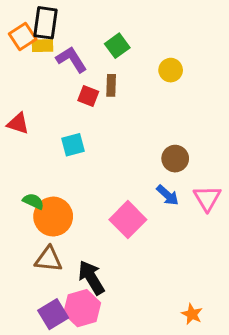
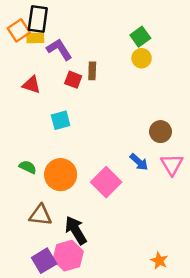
green square: (117, 46) -> (140, 37), moved
red triangle: (18, 123) -> (31, 85), moved
brown circle: (175, 159) -> (161, 132), moved
orange circle: (53, 217) -> (61, 175), moved

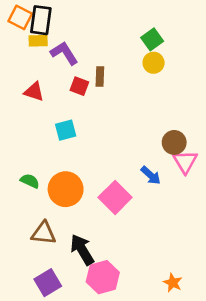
orange square: (19, 30) -> (20, 17), moved, turned -30
pink triangle: (172, 164) -> (185, 162), moved
pink hexagon: (68, 256) -> (103, 277), moved

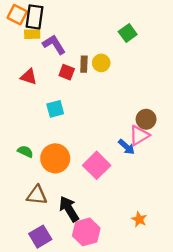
yellow circle: (154, 63) -> (101, 63), moved
pink triangle: (185, 162) -> (139, 135), moved, turned 30
orange star: (173, 283) -> (139, 219), moved

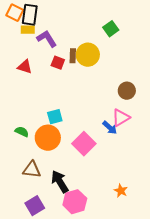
yellow circle: (101, 63) -> (88, 55), size x1.5
cyan square: (55, 109) -> (55, 117), moved
brown circle: (146, 119) -> (127, 91), moved

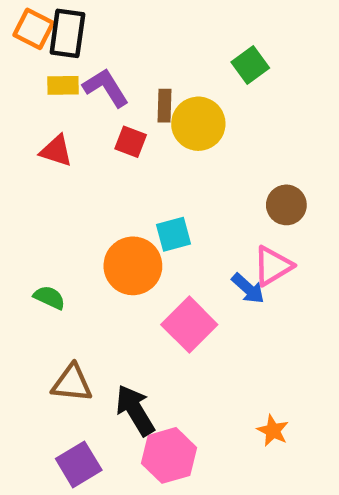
yellow rectangle: (28, 30) -> (63, 85), moved
brown rectangle: (73, 56) -> (164, 106), moved
cyan square: (55, 117) -> (174, 234), moved
orange circle: (48, 138) -> (133, 266), moved

